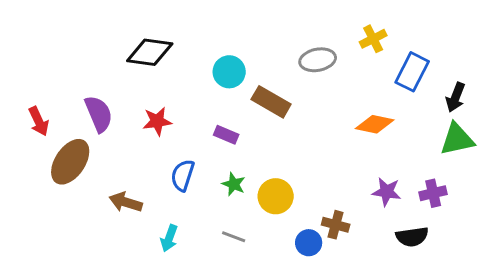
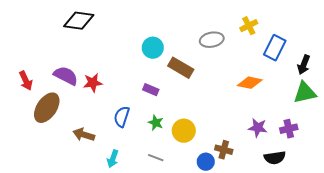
black diamond: (150, 52) -> (79, 21), moved
purple semicircle: (99, 114) -> (66, 76), turned -40
red star: (157, 121) -> (93, 83), moved

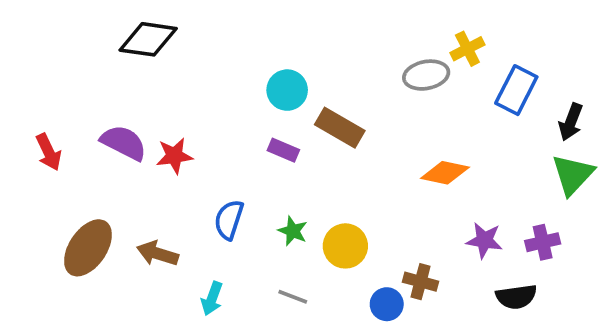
gray ellipse: (212, 40) -> (426, 75), moved
orange diamond: (250, 83) -> (445, 173), moved
purple rectangle: (151, 90) -> (283, 150), moved
green triangle: (305, 93) -> (573, 175), turned -35
brown ellipse: (47, 108) -> (88, 248), moved

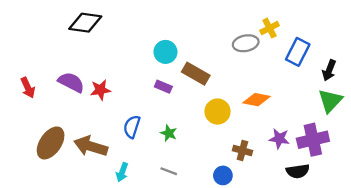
purple cross: (543, 242) -> (313, 140), size x1.6
yellow circle: (345, 246) -> (218, 112), moved
brown arrow: (157, 253) -> (91, 146), size x1.4
brown cross: (421, 282) -> (242, 151), moved

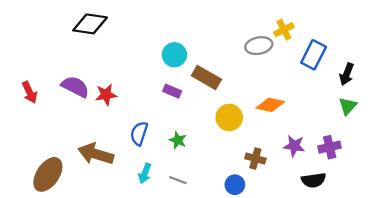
green triangle: (330, 101) -> (348, 106), size x0.7
purple cross: (313, 140) -> (330, 147), size x0.7
brown ellipse: (51, 143) -> (48, 174), moved
cyan arrow: (122, 172) -> (145, 173), moved

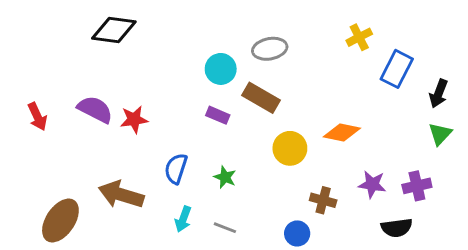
gray ellipse: (259, 46) -> (270, 49), moved

